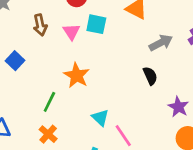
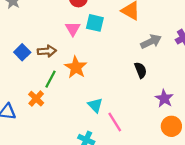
brown arrow: (40, 25) -> (47, 51), moved, turned -84
green line: (49, 102) -> (50, 79), moved
orange cross: (48, 134) -> (36, 99), moved

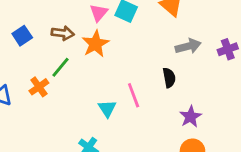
blue square: (22, 52) -> (22, 36), moved
orange star: (76, 67) -> (95, 44), moved
pink line: (115, 122) -> (134, 95), moved

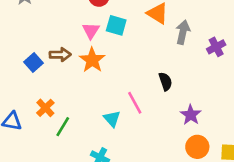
blue square: (22, 36) -> (33, 63), moved
gray arrow: (188, 46) -> (183, 32), moved, turned -55
green line: (60, 67) -> (63, 127), moved

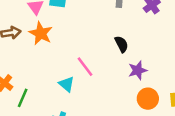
black semicircle: (165, 81) -> (121, 44), moved
purple star: (191, 115) -> (138, 70), turned 30

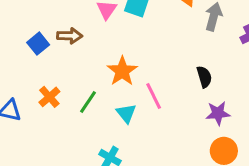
orange star: (41, 33) -> (122, 71), moved
green line: (23, 98) -> (88, 102), moved

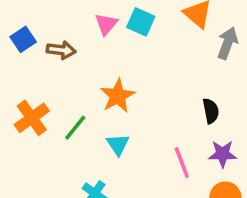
blue square: (38, 44) -> (23, 39), moved
pink line: (154, 96) -> (182, 163), moved
orange cross: (49, 97) -> (32, 118), size x1.4

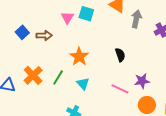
black semicircle: (211, 111) -> (120, 55), moved
pink line: (182, 163) -> (120, 89), turned -36

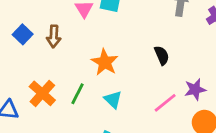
brown arrow: (44, 35) -> (54, 36), turned 98
pink line: (120, 89) -> (165, 103), turned -60

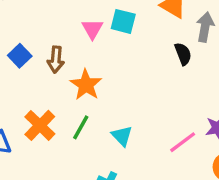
black semicircle: (162, 55) -> (183, 54), moved
orange star: (105, 62) -> (86, 85), moved

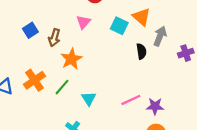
cyan square: (123, 21) -> (119, 26), moved
pink line: (183, 142) -> (131, 100), moved

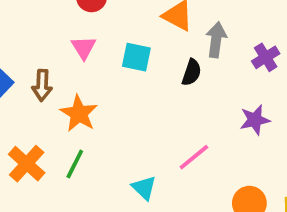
cyan square: (119, 26) -> (136, 57), moved
black semicircle: (141, 51) -> (192, 72), turned 42
cyan triangle: (89, 99) -> (144, 188), moved
purple star: (155, 106) -> (255, 120), moved

